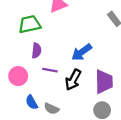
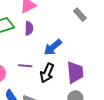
purple semicircle: (37, 51) -> (29, 28), moved

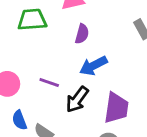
purple semicircle: (29, 28) -> (82, 34), moved

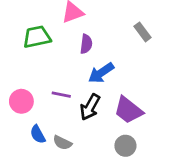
purple trapezoid: (116, 108) -> (128, 110), turned 128

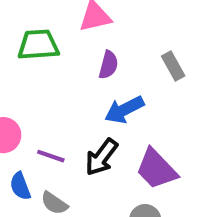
gray rectangle: (143, 32) -> (173, 66), moved
purple line: (61, 95) -> (51, 156), moved

